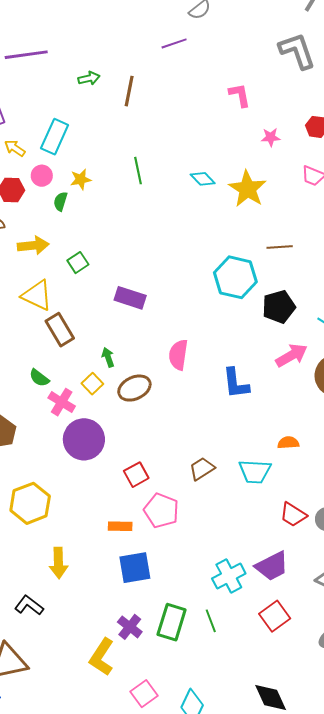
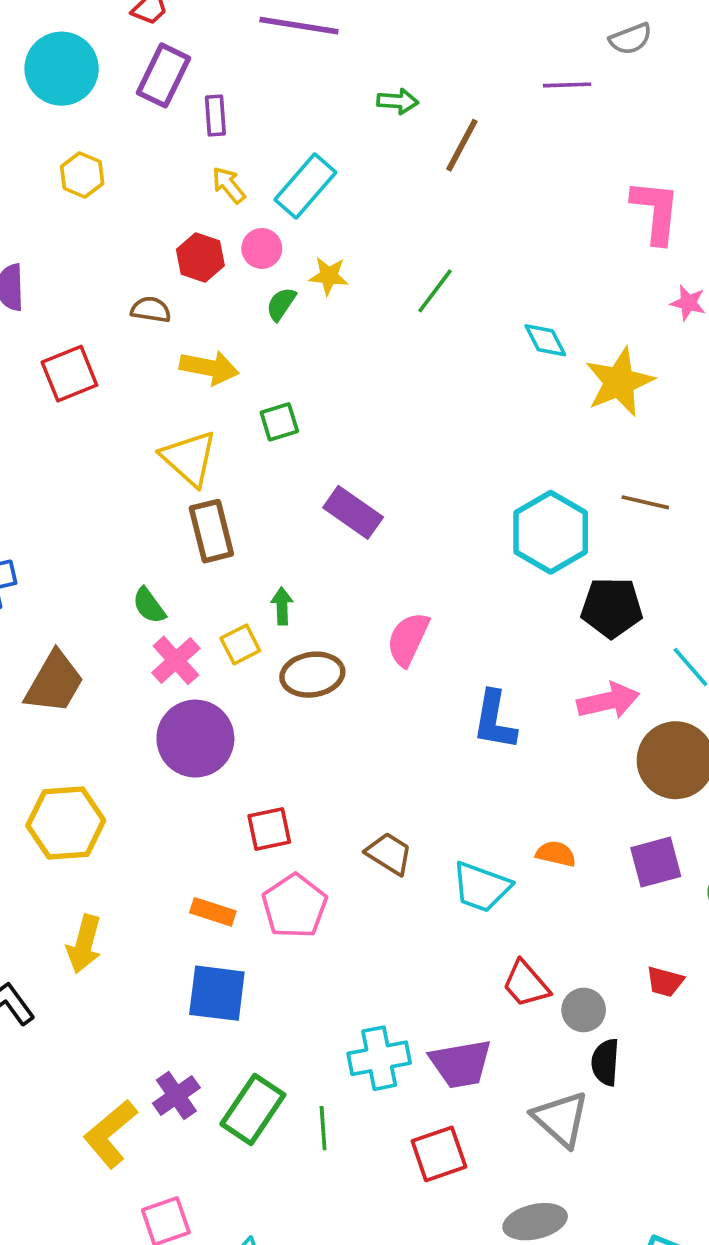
pink L-shape: (240, 95) -> (656, 212), size x1.4
green line: (138, 171) -> (435, 291), turned 32
brown trapezoid: (202, 469) -> (389, 854), turned 48

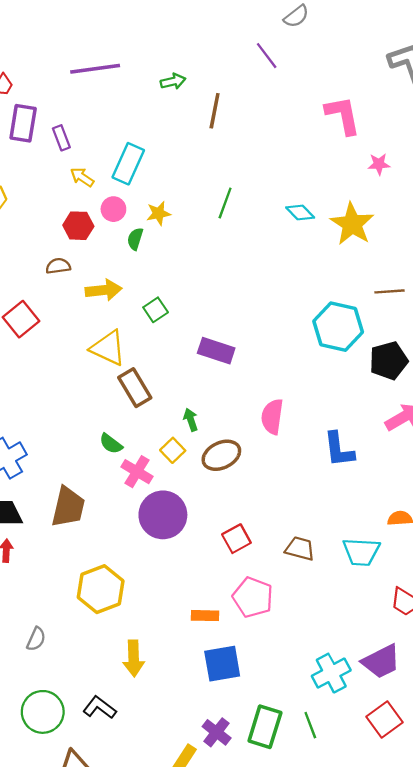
purple line: (567, 85) -> (267, 56), turned 72
green arrow: (398, 101) -> (173, 81), moved
red square: (269, 829) -> (236, 539), moved

